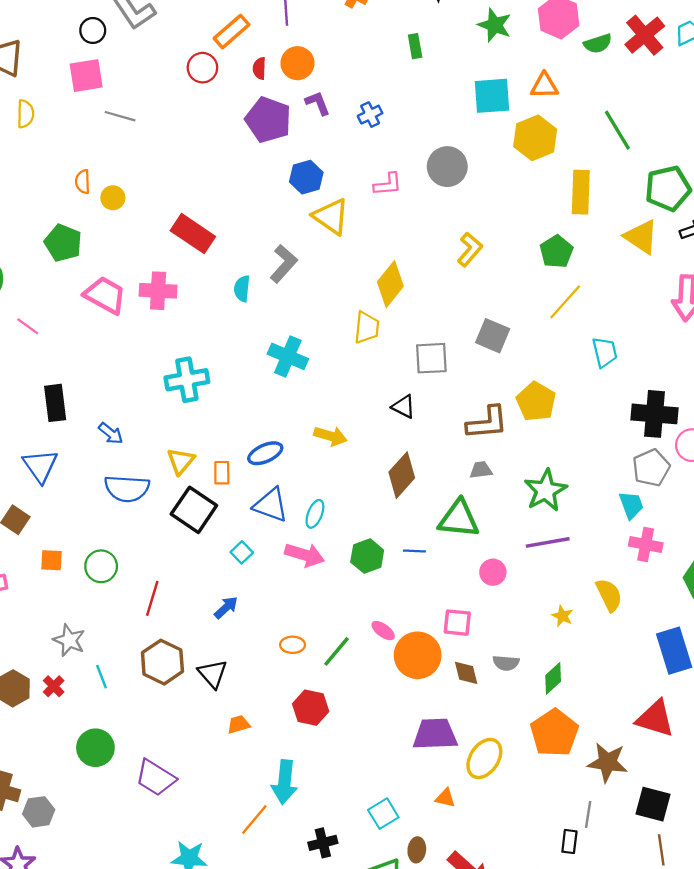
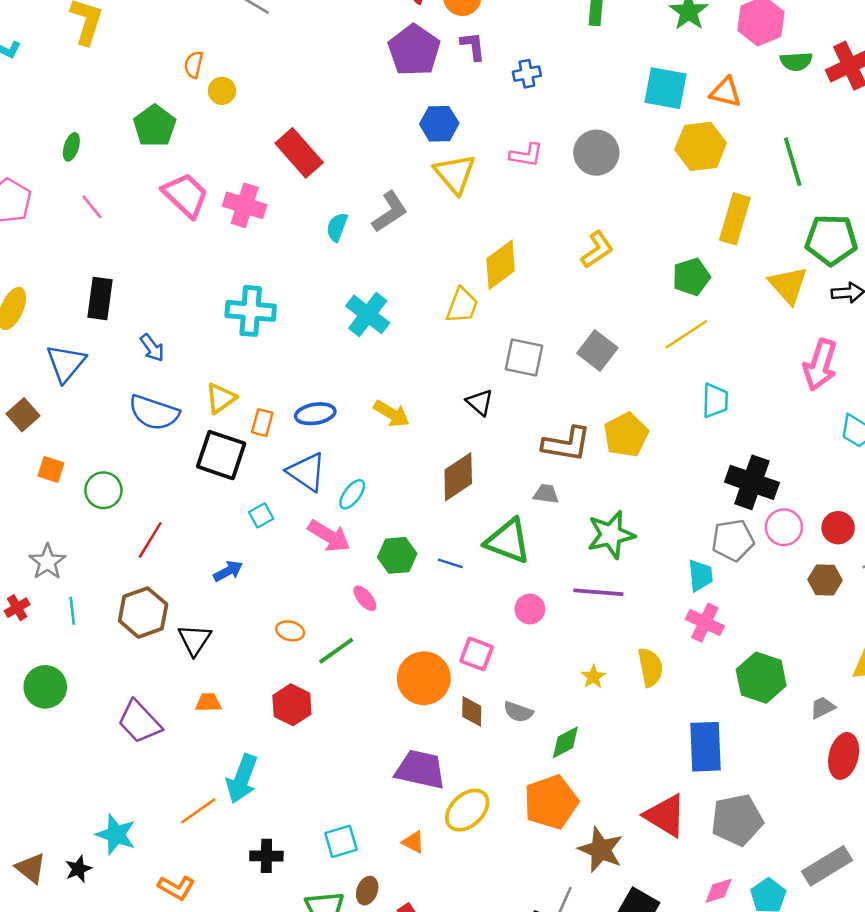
black square: (194, 510) -> (221, 455), turned -30
pink ellipse: (383, 631) -> (365, 598), moved
purple trapezoid: (156, 778) -> (139, 722), moved

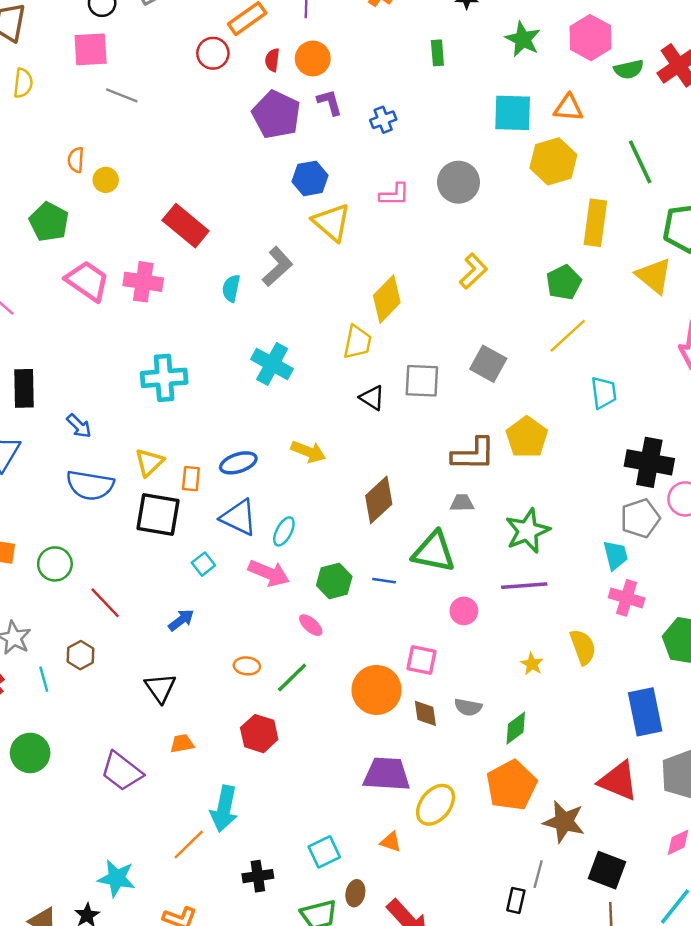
black triangle: (480, 402) -> (372, 398), moved
red line: (150, 540) -> (105, 603), turned -66
brown hexagon: (143, 613) -> (81, 655), moved, size x0.6

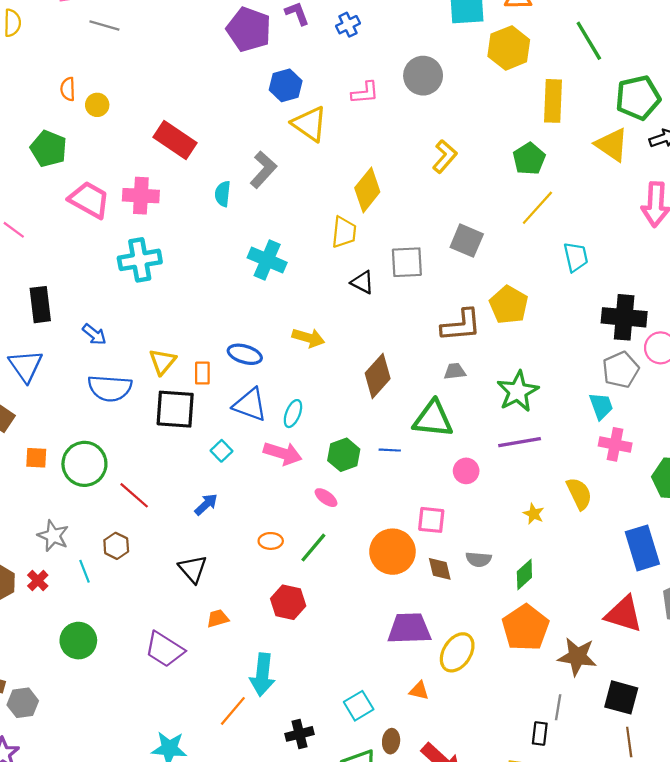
cyan cross: (164, 378) -> (140, 260), moved
blue ellipse: (238, 463) -> (245, 354), turned 40
green circle: (55, 564) -> (84, 464), size x1.4

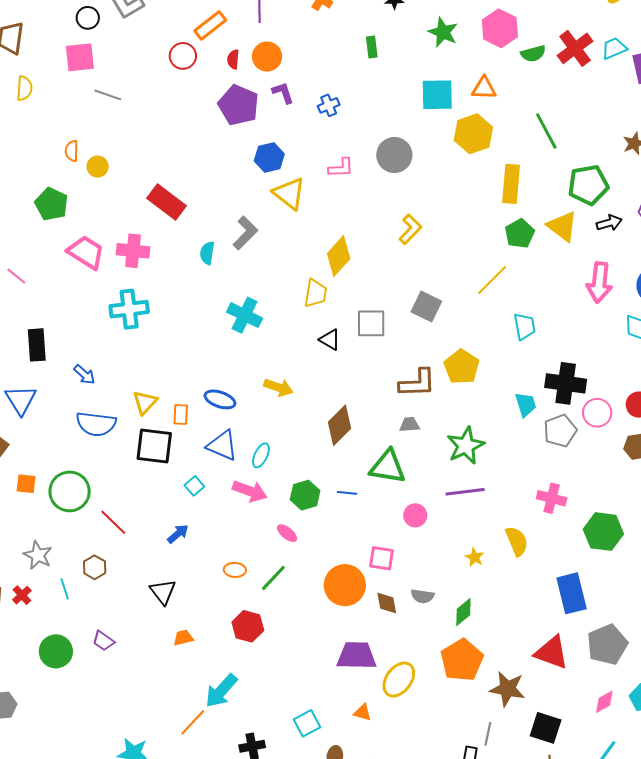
green pentagon: (529, 159) -> (520, 234), moved
cyan trapezoid: (601, 406) -> (526, 404), moved
purple trapezoid: (165, 649) -> (103, 641), moved, size x0.6
cyan arrow: (262, 675) -> (221, 691), turned 33

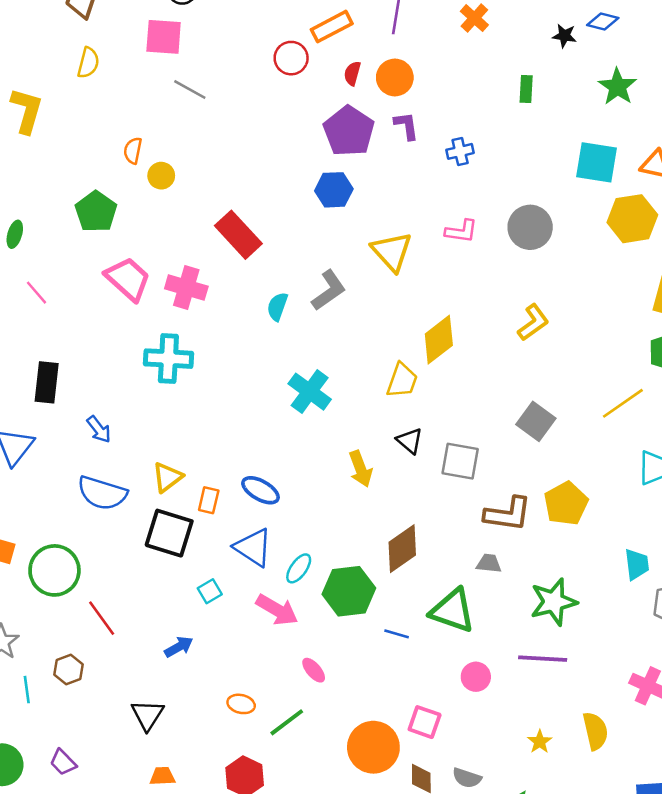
blue hexagon: (269, 158) -> (334, 190), moved
gray square: (371, 323) -> (460, 461), moved
yellow arrow: (278, 387) -> (361, 469), moved, turned 40
green hexagon: (305, 495) -> (349, 591), moved, size x1.4

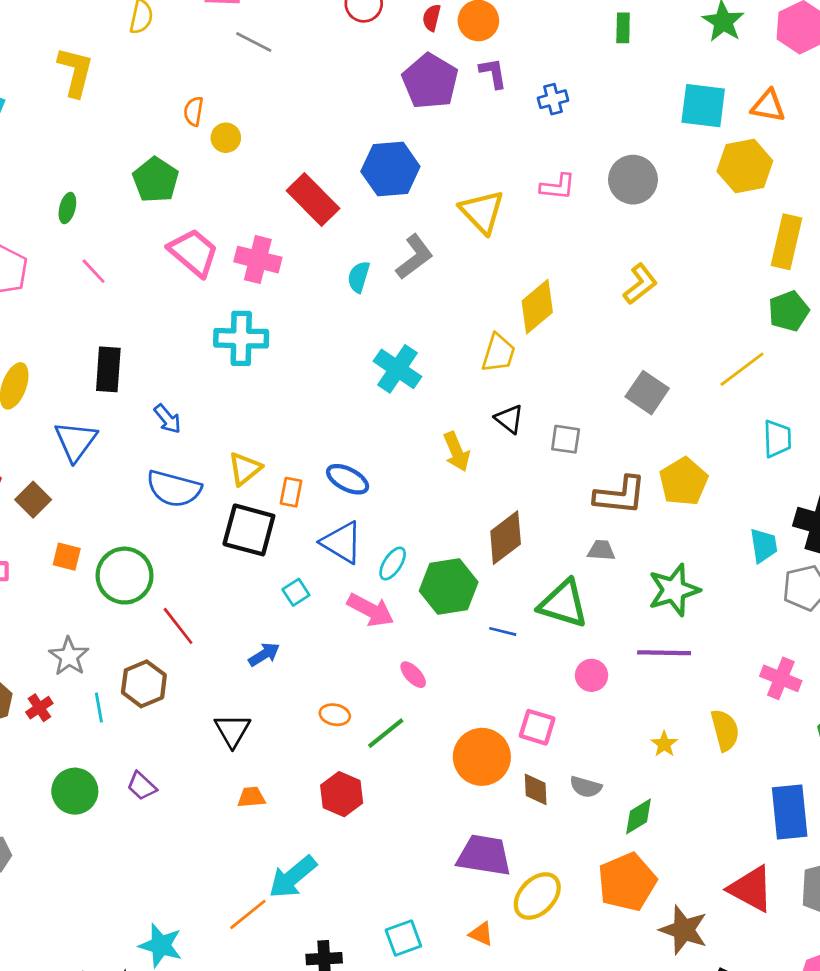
blue hexagon: (334, 190) -> (390, 169), moved, size x1.4
gray square: (460, 461) -> (566, 439), size x0.7
brown hexagon: (68, 670) -> (144, 684), size x1.4

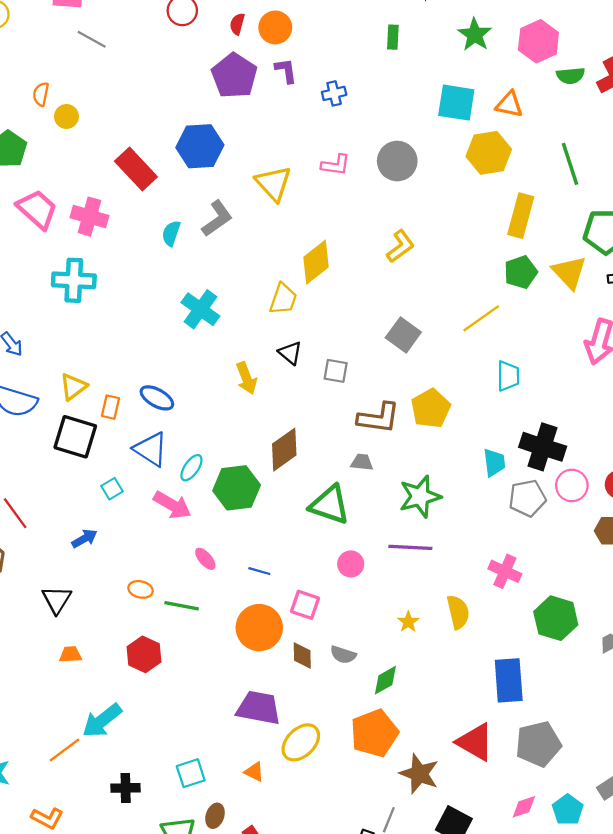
blue line: (503, 631) -> (259, 571), moved
green line: (386, 733) -> (182, 606), turned 48

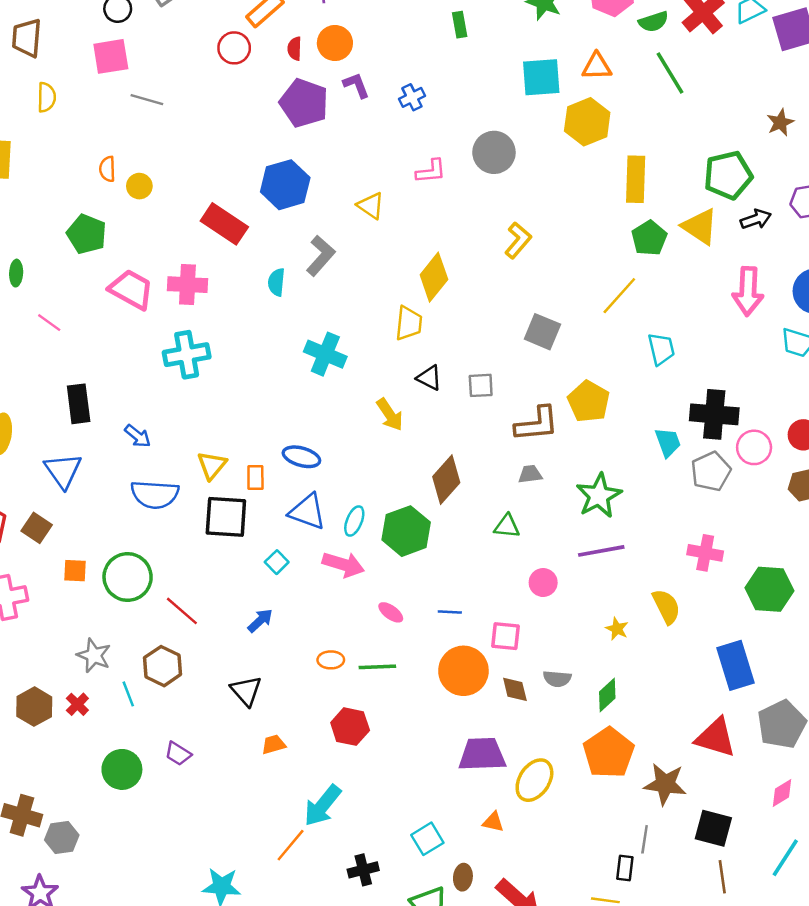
green line: (570, 164) -> (670, 73), moved
yellow triangle: (273, 183) -> (371, 206), size x0.7
green triangle: (330, 505) -> (507, 526), size x0.6

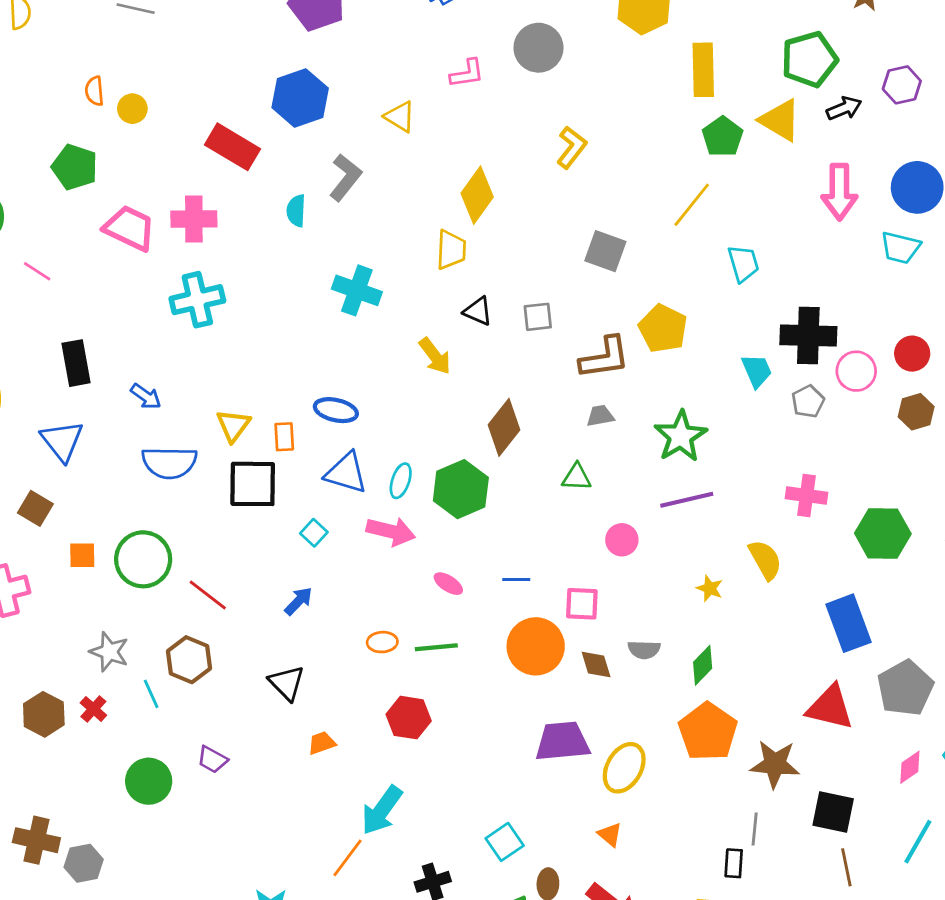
gray pentagon: (711, 471) -> (808, 401), size x0.7
orange triangle: (493, 822) -> (610, 835), moved, turned 30

